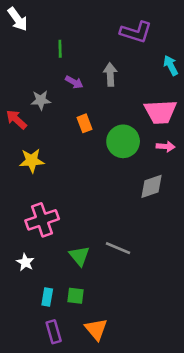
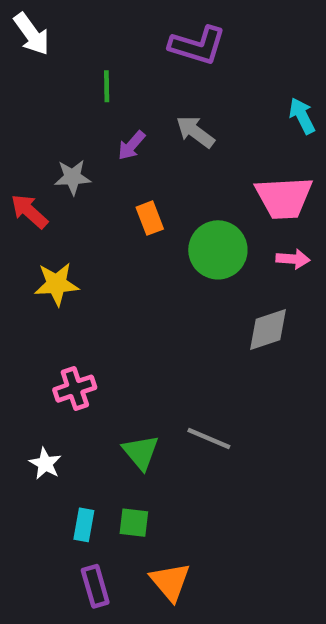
purple L-shape: (136, 32) -> (197, 45), moved
gray arrow: (110, 74) -> (195, 132), turned -50
purple arrow: (74, 82) -> (132, 145), turned 102
pink cross: (42, 220) -> (75, 389), size x0.7

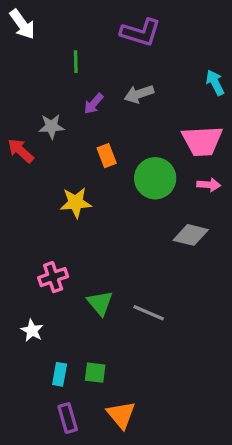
gray arrow: (195, 132) -> (139, 94), turned -56
yellow star: (57, 284) -> (76, 203), moved
gray diamond: (268, 329) -> (191, 235), turned 32
green triangle: (141, 452) -> (100, 303), moved

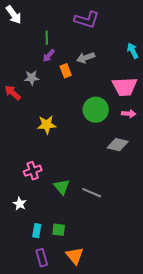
purple arrow: (94, 104) -> (49, 56), moved
orange rectangle: (107, 156) -> (66, 71), moved

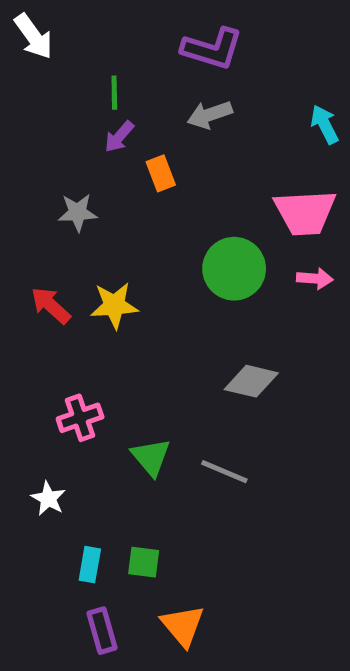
gray arrow: (86, 58) -> (210, 115), moved
gray star: (32, 78) -> (78, 212), moved
red arrow: (13, 93) -> (51, 305), moved
gray diamond: (118, 145) -> (251, 381), moved

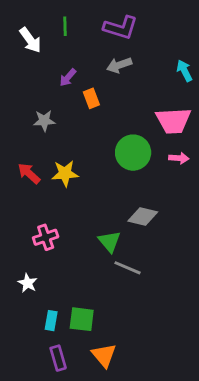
white arrow: (34, 36) -> (30, 40), moved
green line: (114, 93) -> (65, 26), moved
green triangle: (151, 457) -> (109, 241), moved
green square: (144, 562) -> (82, 319), size x1.4

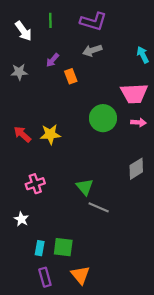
gray star: (44, 121) -> (19, 72), moved
gray diamond: (143, 216) -> (136, 169), moved, turned -45

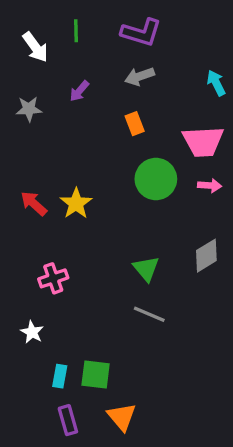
orange rectangle: (71, 76) -> (135, 124), moved
yellow star: (50, 134) -> (76, 203), turned -30
green triangle: (85, 187) -> (146, 269), moved

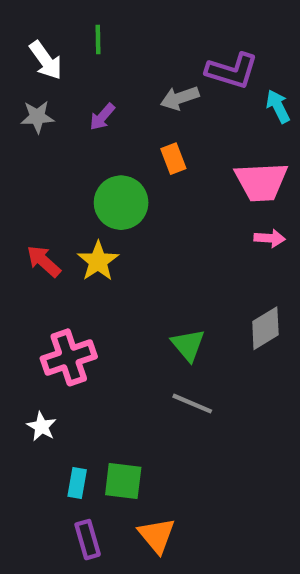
purple L-shape: (141, 32) -> (232, 71), moved
gray star: (29, 109) -> (37, 117), moved
green circle: (156, 179) -> (121, 203), moved
pink cross: (53, 278) -> (69, 357), size x1.4

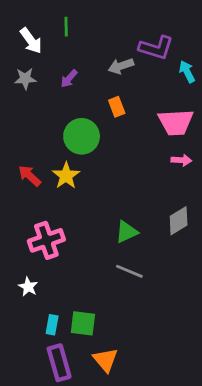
green triangle: (188, 345) -> (127, 232), turned 45
purple rectangle: (88, 540) -> (59, 363), size x1.4

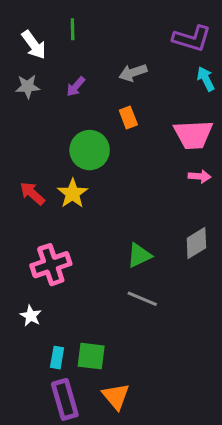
purple L-shape: (156, 48) -> (192, 39), moved

